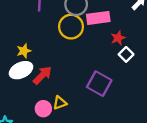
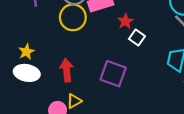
white ellipse: (21, 70) -> (27, 73), turned 45
red arrow: (42, 75) -> (67, 70), moved, turned -42

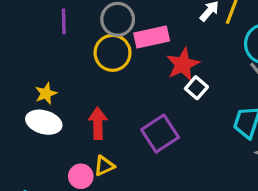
red star: (125, 21) -> (183, 64), size x1.5
purple square: (113, 74) -> (160, 134), turned 32

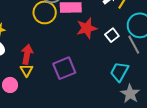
white square: (196, 88) -> (112, 35), moved
yellow triangle: (104, 166) -> (26, 70), moved, turned -48

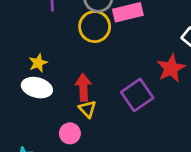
red star: (87, 28) -> (171, 68), moved

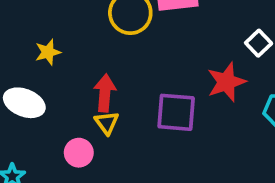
white ellipse: (37, 88) -> (24, 103), moved
purple square: (137, 95) -> (176, 112), turned 32

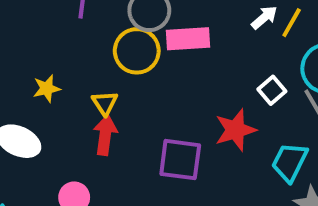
yellow triangle: (107, 123) -> (105, 103), moved

